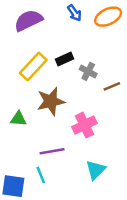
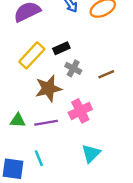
gray cross: (88, 71) -> (73, 68), moved
green triangle: (18, 119) -> (18, 120), moved
purple line: (52, 151) -> (46, 123), moved

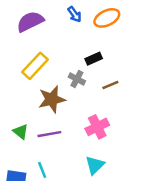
black rectangle: (61, 48) -> (94, 59), moved
pink cross: (80, 111) -> (97, 127), moved
green triangle: (18, 120) -> (21, 132), turned 35

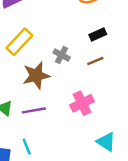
black rectangle: (94, 59) -> (98, 35), moved
cyan triangle: (95, 165) -> (106, 142), moved, turned -42

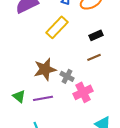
yellow rectangle: (19, 42) -> (57, 27), moved
gray cross: (62, 55) -> (67, 76), moved

